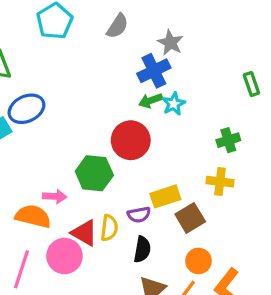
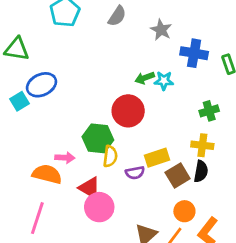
blue cross: (154, 71) -> (194, 53), moved, turned 36
cyan star: (174, 104) -> (164, 81), turned 30
yellow semicircle: (109, 228) -> (110, 156), moved
black semicircle: (142, 249) -> (201, 171), moved
pink circle: (65, 256) -> (99, 207), moved

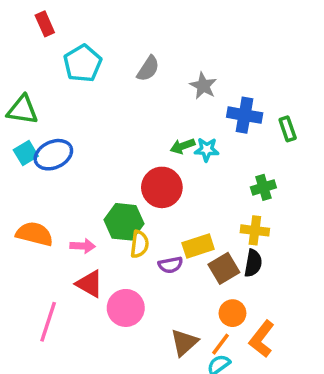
cyan square: (20, 101) -> (26, 153), moved
orange semicircle: (47, 174) -> (34, 234), moved
red triangle: (90, 188) -> (90, 284), moved

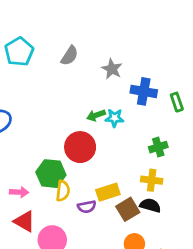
black semicircle: (253, 263) -> (150, 205), turned -84

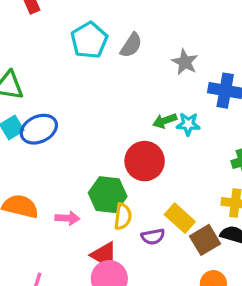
cyan pentagon: (19, 52) -> (89, 40), moved
yellow rectangle: (108, 192) -> (180, 218), turned 60
red triangle: (24, 221) -> (104, 255), moved

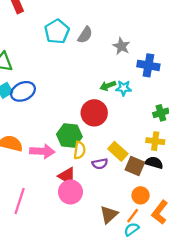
pink arrow: (67, 218) -> (42, 151), size x1.5
brown square: (205, 240) -> (135, 166), turned -36

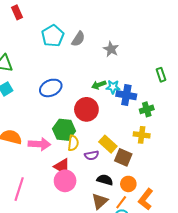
blue cross: (148, 65) -> (126, 95), moved
blue ellipse: (23, 91) -> (51, 88), moved
black semicircle: (154, 163) -> (105, 180), moved

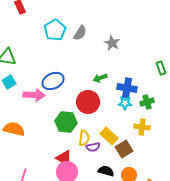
cyan star: (113, 87) -> (125, 103), moved
yellow semicircle: (73, 143) -> (84, 138), moved
pink arrow: (40, 144) -> (34, 95), moved
brown square: (123, 157) -> (124, 149), turned 36

